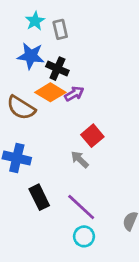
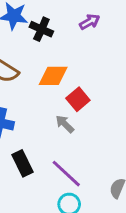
orange diamond: (50, 92) -> (53, 76), moved, turned -32
purple arrow: (74, 94) -> (90, 22), moved

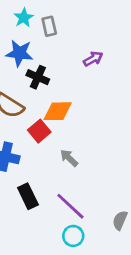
black cross: (41, 29) -> (38, 77), moved
red square: (78, 99) -> (39, 131), moved

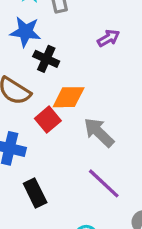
gray arrow: (69, 158) -> (99, 132), moved, size x1.5
purple line: (70, 206) -> (104, 183), moved

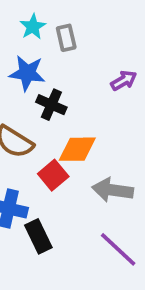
gray arrow: (99, 132) -> (113, 190), turned -36
black rectangle: (35, 193) -> (38, 236), moved

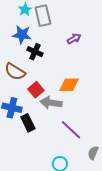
gray rectangle: (66, 38) -> (43, 16), size x1.5
orange diamond: (77, 149) -> (69, 85), moved
gray arrow: (113, 190) -> (51, 103), moved

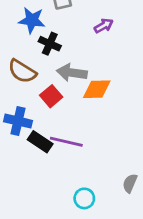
gray arrow: (51, 103) -> (72, 73), moved
black rectangle: (28, 123) -> (40, 142), turned -30
purple line: (71, 130) -> (66, 142), moved, turned -30

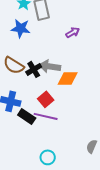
black cross: (50, 44) -> (34, 69), moved, turned 35
red square: (51, 96) -> (46, 99), moved
cyan circle: (84, 198) -> (48, 157), moved

